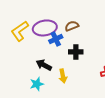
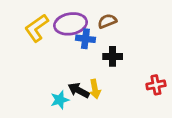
blue cross: (56, 39) -> (85, 39), turned 32
black arrow: (44, 65) -> (79, 90), moved

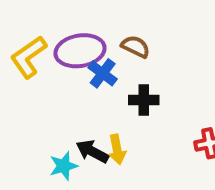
brown semicircle: (107, 21) -> (136, 47), turned 48
blue cross: (85, 39) -> (103, 73), turned 30

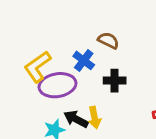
purple ellipse: (80, 51) -> (57, 85), moved
yellow L-shape: (29, 57) -> (37, 67), moved

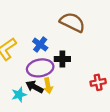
brown semicircle: (108, 40) -> (72, 22), moved, size x1.6
purple ellipse: (57, 85) -> (40, 68), moved

